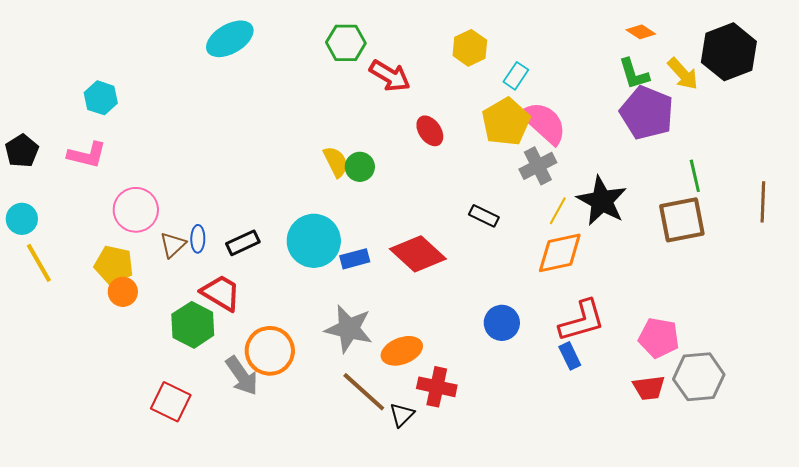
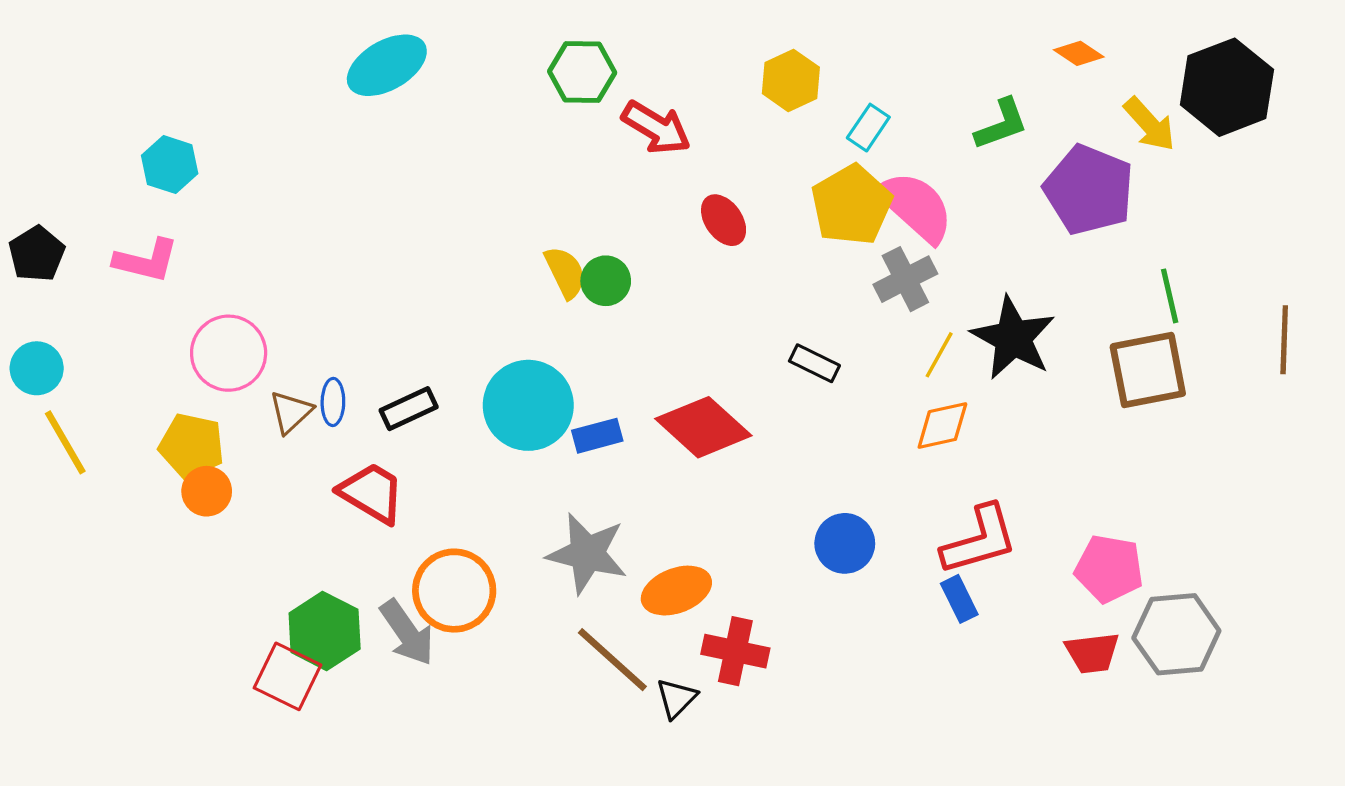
green L-shape: (634, 74) -> (1001, 124), moved, turned -93
orange diamond: (560, 253) -> (942, 426), size x0.7
green hexagon: (193, 325) -> (325, 631), moved

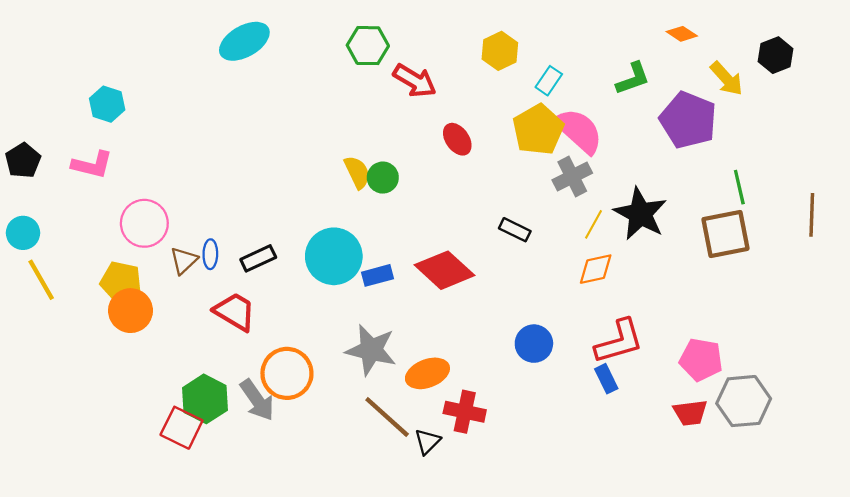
black hexagon: (1227, 87) -> (776, 55), size x0.6
orange circle: (207, 491) -> (131, 311), size x1.4

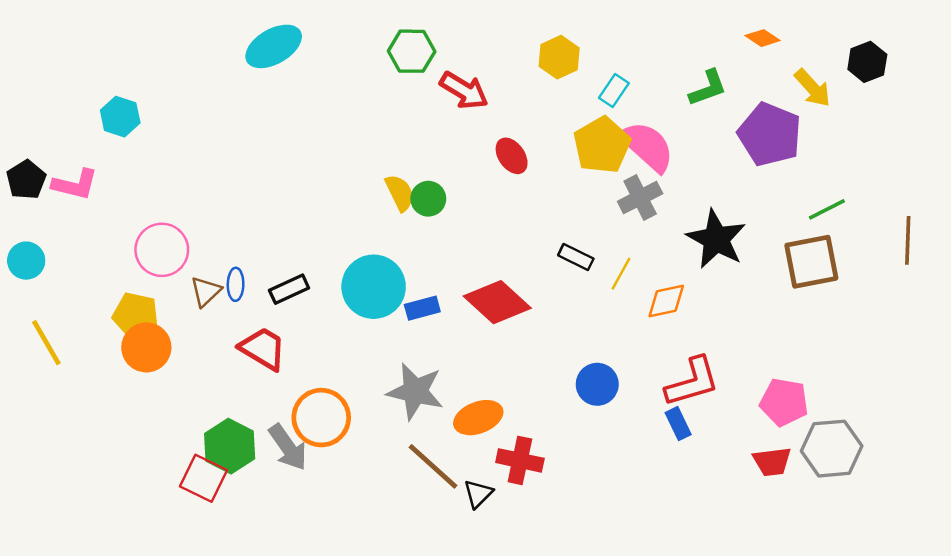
pink L-shape: (92, 165) -> (75, 184), moved
green line: (739, 187) -> (827, 209), turned 76
yellow line: (594, 224) -> (621, 274), moved
yellow line: (41, 280) -> (46, 343), moved

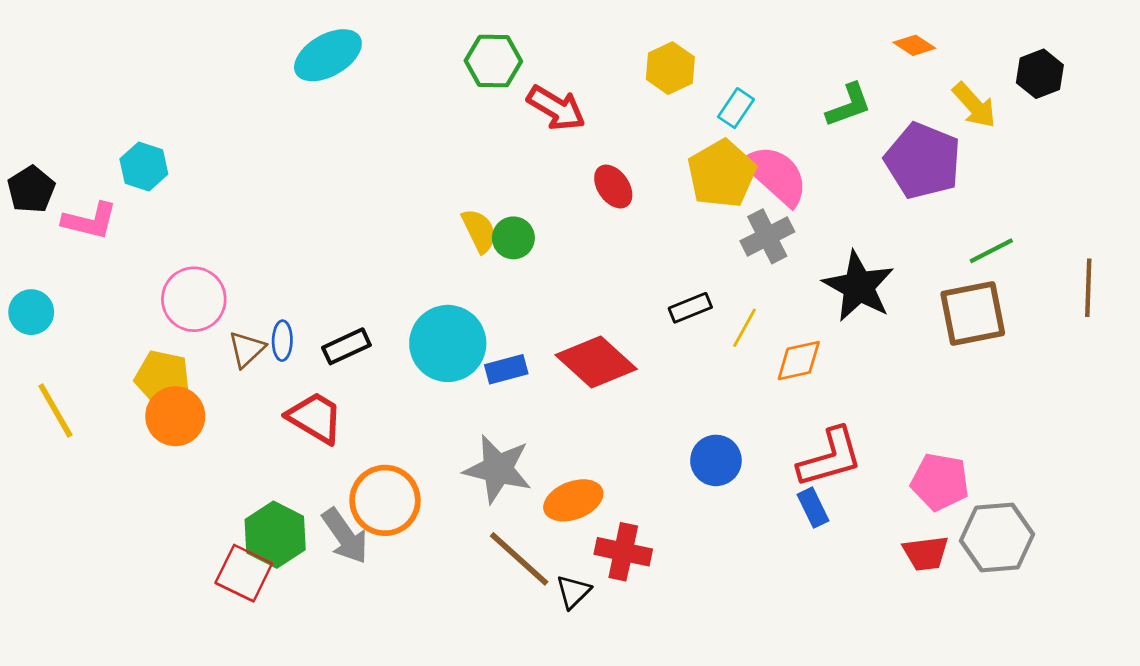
cyan hexagon: (120, 117) -> (144, 167), moved
black pentagon: (26, 180) -> (31, 189), moved
black rectangle: (576, 257) -> (690, 308), turned -48

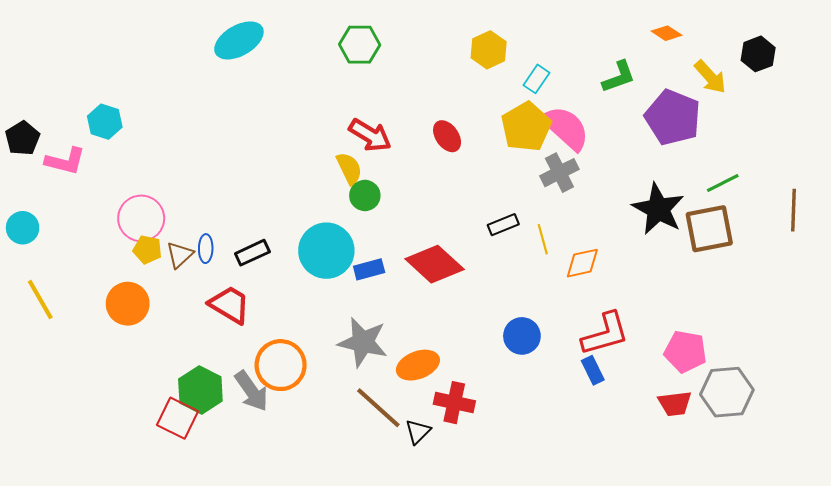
red arrow: (556, 108) -> (370, 135), moved
green circle: (513, 238) -> (365, 195), moved
black star: (859, 286) -> (658, 209), moved
yellow line: (745, 328) -> (543, 239), turned -44
yellow pentagon: (162, 378) -> (147, 250), moved, size x0.7

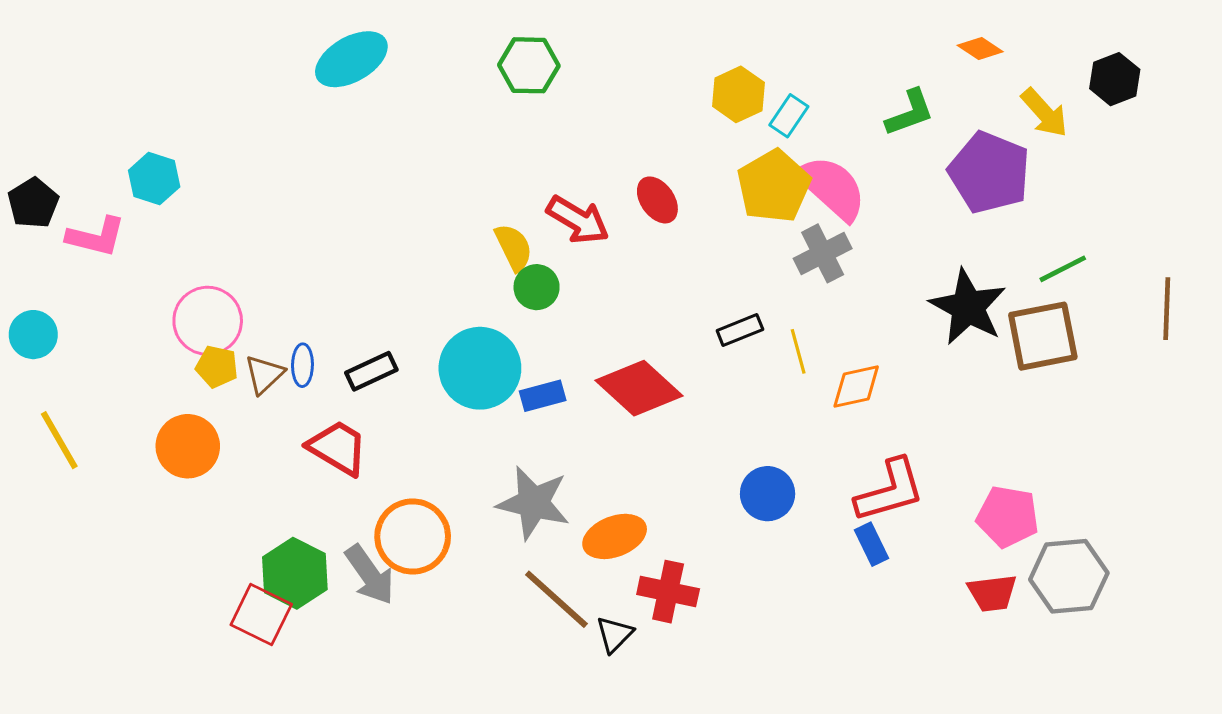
yellow hexagon: (489, 50) -> (738, 94), moved
red arrow: (370, 135) -> (578, 220), moved

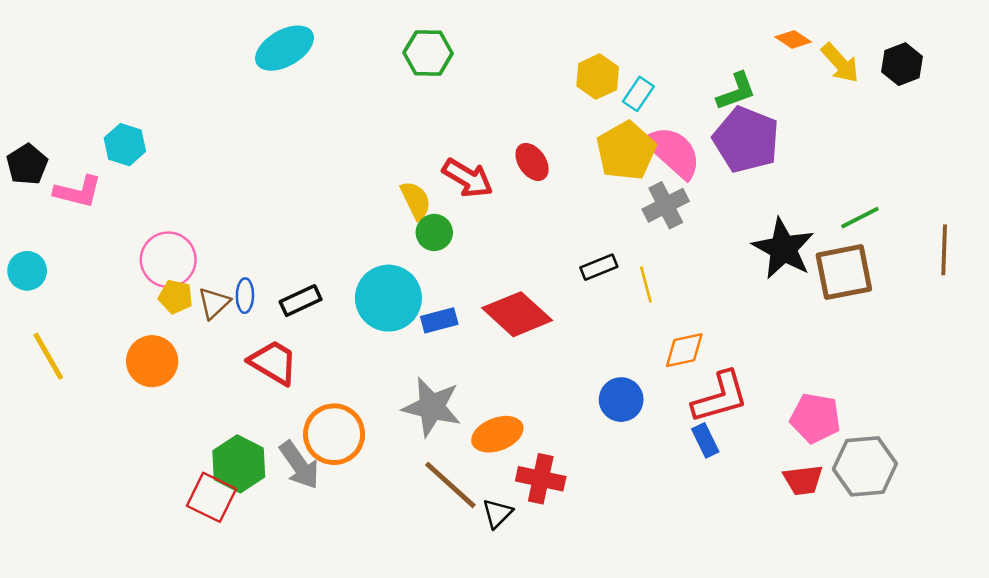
yellow arrow: (1044, 113) -> (840, 63), moved
purple pentagon: (989, 172) -> (746, 140), moved
orange diamond: (856, 387) -> (684, 350), moved

